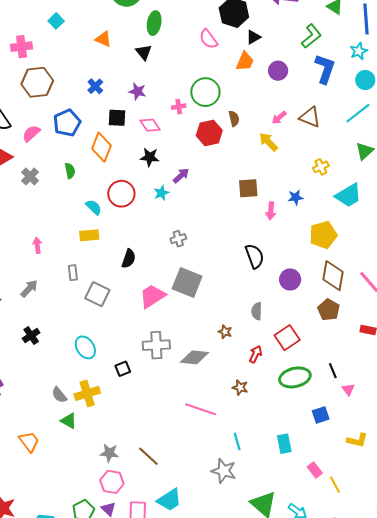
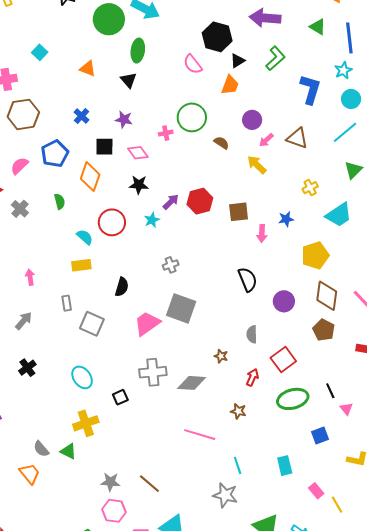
green L-shape: (311, 36) -> (275, 58), moved
purple circle: (278, 71) -> (252, 120), moved
brown semicircle: (234, 119) -> (221, 143), turned -42
red hexagon: (209, 133) -> (200, 201), moved
gray semicircle: (59, 395) -> (41, 449), moved

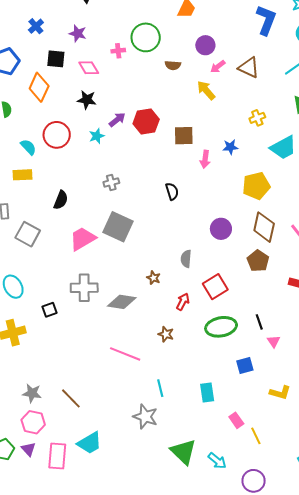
brown semicircle: (221, 143) -> (173, 65), turned 147
black semicircle: (248, 279) -> (172, 191), moved, size x0.7

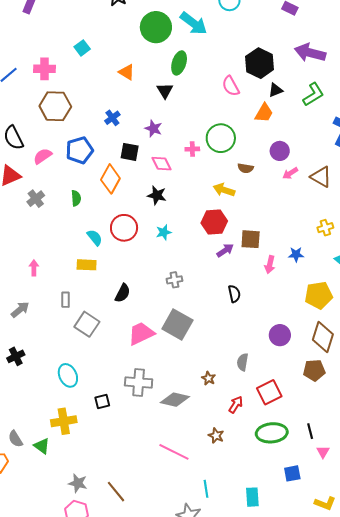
yellow arrow: (206, 90) -> (224, 190), moved, turned -35
purple arrow: (117, 120) -> (225, 250), moved
brown pentagon: (258, 261) -> (314, 370), turned 30

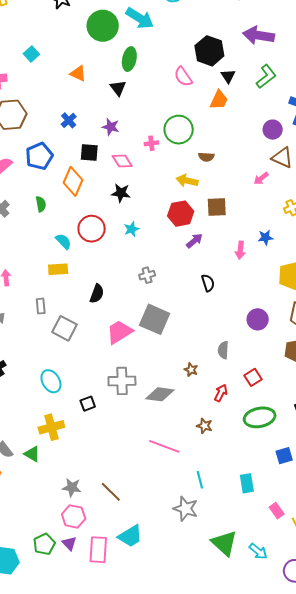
black triangle: (276, 90) -> (228, 76), turned -35
purple circle: (280, 151) -> (273, 130), moved
pink arrow: (290, 173) -> (261, 178), moved
brown square: (251, 239) -> (217, 207), moved
red square: (269, 392) -> (253, 377), size x0.7

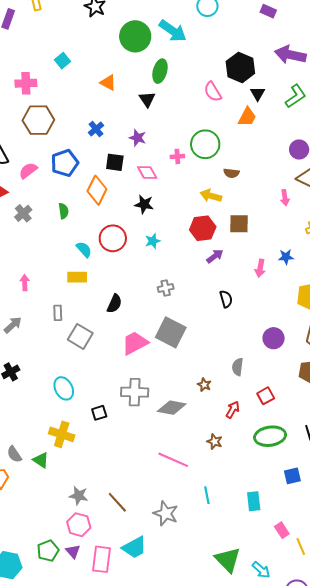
pink arrow: (261, 178) -> (285, 198), turned -63
yellow cross: (51, 427) -> (62, 434), turned 30
gray star: (186, 509) -> (166, 513), moved

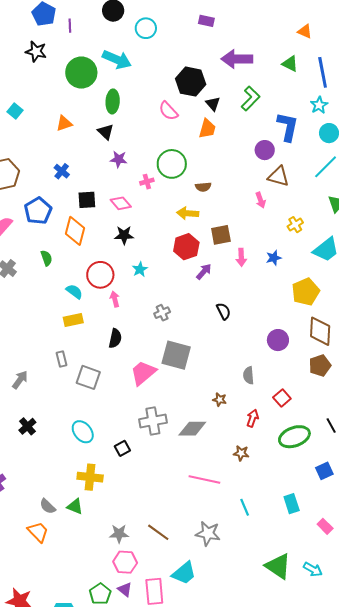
orange triangle: (108, 83) -> (64, 123), turned -36
purple star: (138, 138) -> (119, 159), moved
pink arrow: (260, 268) -> (241, 257), moved
pink arrow: (25, 283) -> (115, 299), moved

